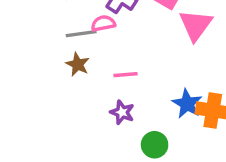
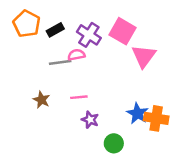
brown star: (78, 64) -> (41, 100), moved
pink line: (126, 75) -> (79, 97), moved

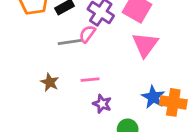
pink semicircle: (76, 55) -> (87, 34), turned -42
pink triangle: (144, 56) -> (145, 45), moved

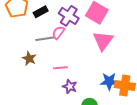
brown star: (50, 82) -> (29, 58), moved
blue star: (153, 97) -> (109, 81), turned -30

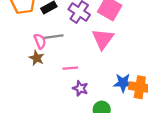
pink semicircle: (58, 33) -> (40, 41), moved, turned 120
pink triangle: (103, 41) -> (103, 39), moved

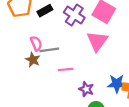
gray line: (53, 37) -> (49, 50), moved
purple star: (80, 88) -> (86, 89), moved

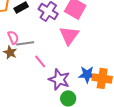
pink line: (66, 69) -> (40, 61), turned 56
purple star: (86, 89) -> (59, 79), size x1.5

